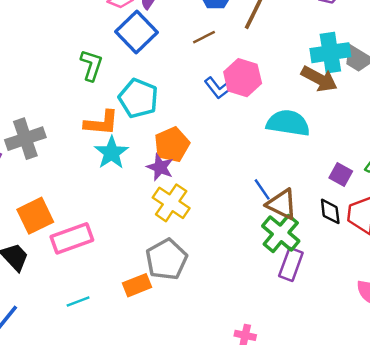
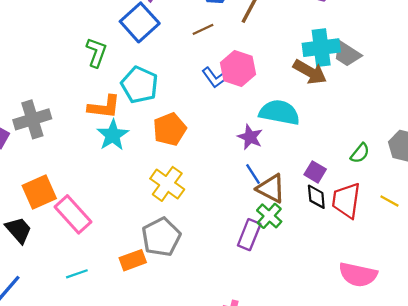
purple star: (160, 167) -> (250, 137), moved
purple square: (341, 174) -> (315, 172), moved
green cross: (281, 233) -> (269, 216), size x0.7
pink rectangle: (72, 238) -> (73, 214), turned 66
purple rectangle: (291, 264) -> (249, 235), moved

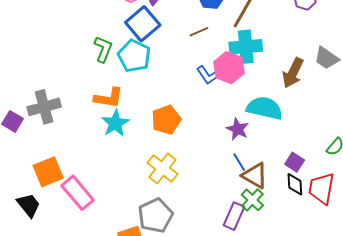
cyan cross: (321, 48) -> (246, 47), moved
brown arrow: (310, 72) -> (293, 73), turned 84
cyan pentagon: (140, 85) -> (134, 56), moved

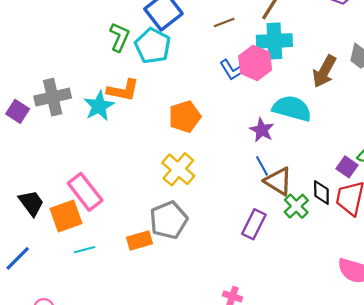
cyan star: (115, 123) -> (99, 106), moved
purple square: (295, 162) -> (347, 167), moved
orange square: (48, 172) -> (66, 216), moved
green cross: (252, 200) -> (296, 206), moved

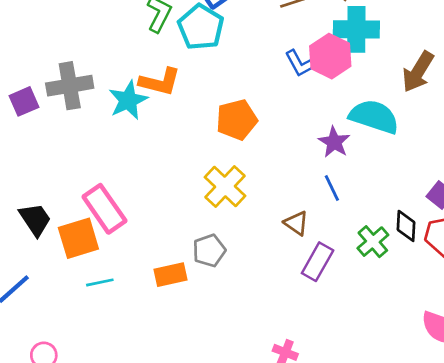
purple square: (18, 111) -> (24, 101), turned 30
brown triangle: (278, 181) -> (296, 223), moved, size x0.7
gray pentagon: (169, 220) -> (209, 251), size x0.7

